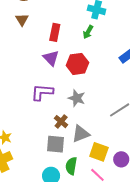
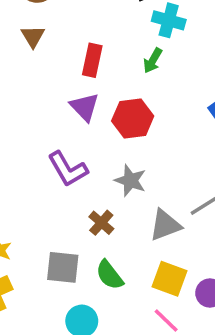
purple L-shape: (42, 92) -> (68, 169), turned -125
gray triangle: (81, 134) -> (165, 225), moved
gray square: (56, 144) -> (63, 267), moved
green semicircle: (71, 166) -> (109, 275), moved, turned -48

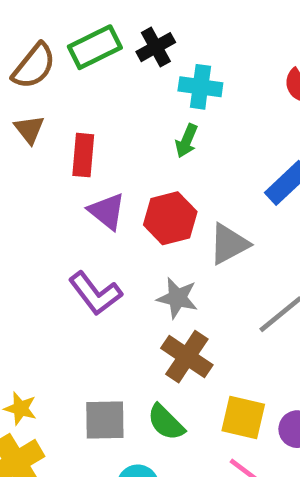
red rectangle: (92, 60) -> (83, 155), moved
brown cross: (101, 223) -> (187, 357), moved, size x1.5
gray triangle: (165, 225) -> (229, 244), moved

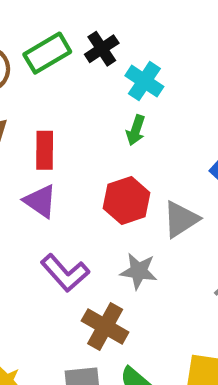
cyan cross: (200, 87) -> (144, 81), turned 30
purple triangle: (107, 211) -> (40, 201), moved
brown cross: (187, 357) -> (105, 327), moved

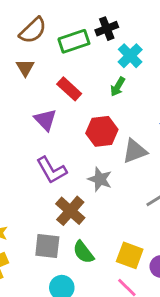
green rectangle: (47, 53) -> (74, 41), moved
red rectangle: (45, 150) -> (69, 89), moved, turned -60

